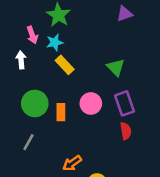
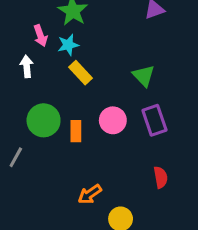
red semicircle: (126, 131) -> (161, 177), moved
gray line: (29, 142) -> (16, 157), moved

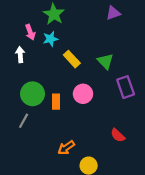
yellow rectangle: (81, 73) -> (72, 59), moved
purple rectangle: (154, 120) -> (126, 87), moved
gray line: (16, 157) -> (24, 121), moved
red semicircle: (161, 177) -> (118, 135), turned 144

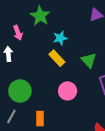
cyan star: (50, 39) -> (60, 38), moved
orange rectangle: (56, 102) -> (40, 118), moved

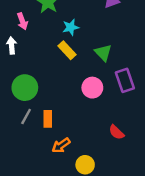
pink circle: (68, 91) -> (92, 88), moved
gray line: (11, 116) -> (26, 117), moved

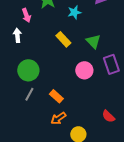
cyan star: (71, 27) -> (74, 12), moved
orange rectangle: (48, 119) -> (56, 96), moved, turned -48
red semicircle: (116, 132) -> (108, 116), moved

